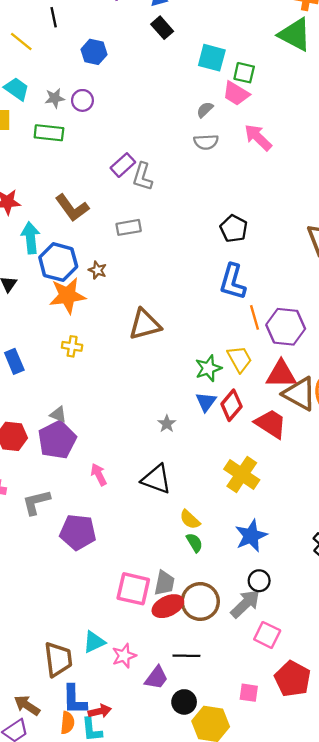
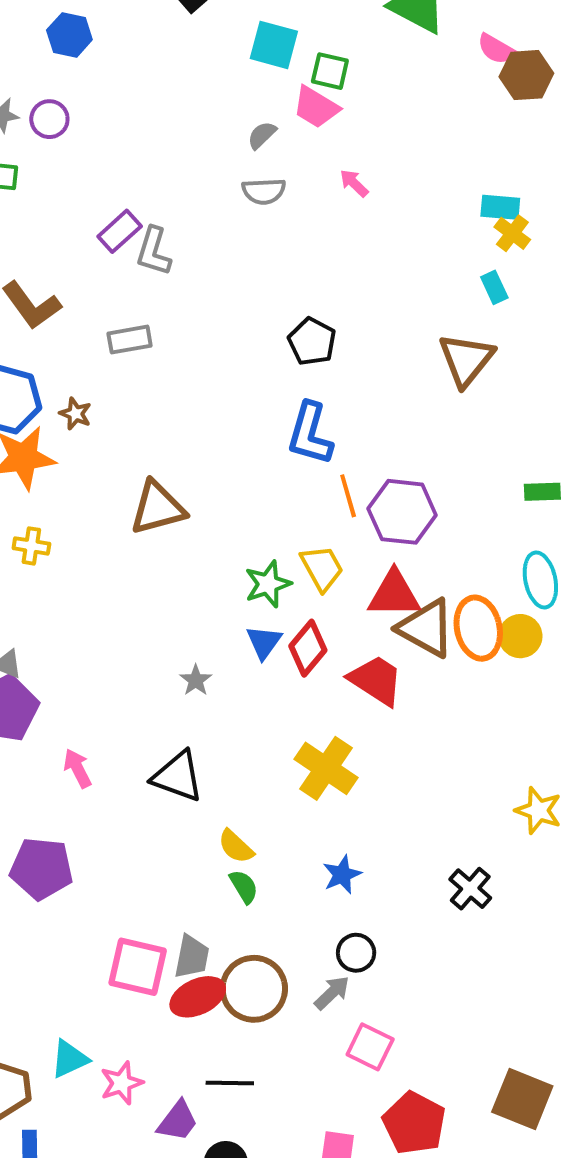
pink arrow: (258, 137) -> (354, 183), size x0.6
blue star: (251, 536) -> (342, 875), size x0.7
gray arrow: (245, 604) -> (332, 993), size x0.7

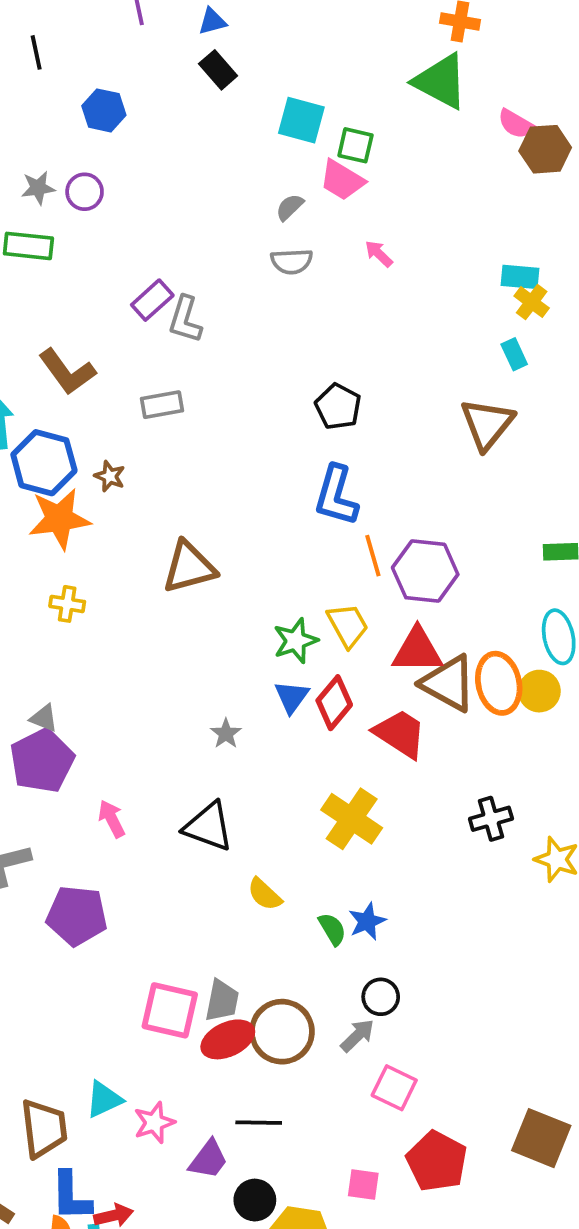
green semicircle: (244, 887) -> (332, 929), moved
black cross: (470, 889) -> (491, 819), moved, turned 33

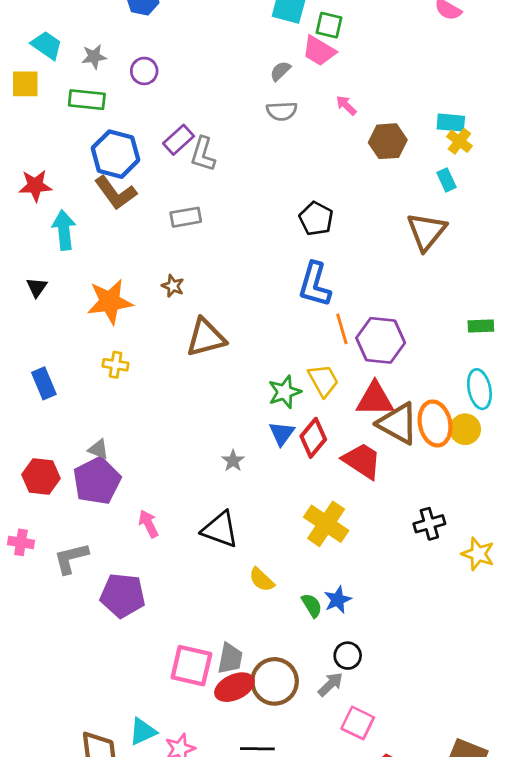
brown hexagon: (545, 149) -> (388, 141), moved
purple circle: (85, 192) -> (144, 71), moved
blue hexagon: (44, 463) -> (116, 154), moved
brown star: (110, 476) -> (173, 286), moved

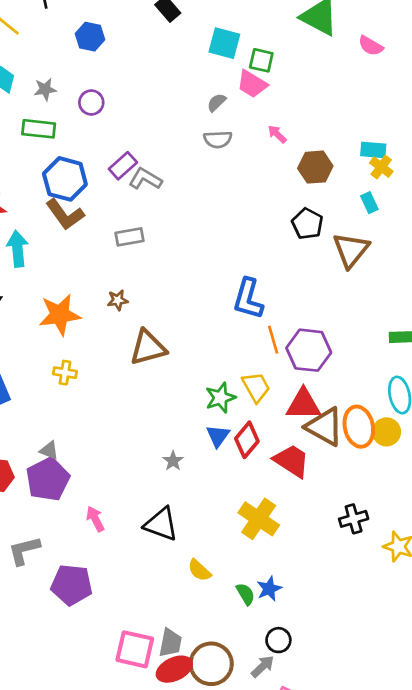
gray L-shape: (203, 154) -> (145, 179), turned 104
black pentagon: (316, 219) -> (307, 224), moved
brown star: (173, 286) -> (118, 300), turned -30

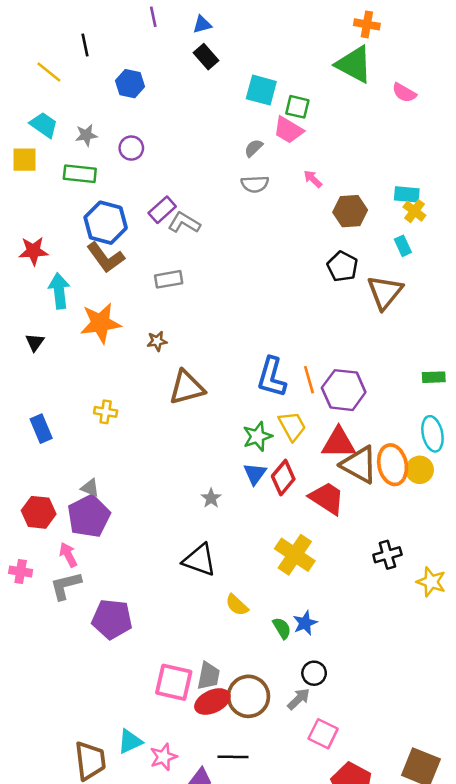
blue L-shape: (248, 299) -> (272, 377), moved
orange star: (60, 315) -> (100, 323), moved
pink arrow: (95, 519) -> (68, 555), moved

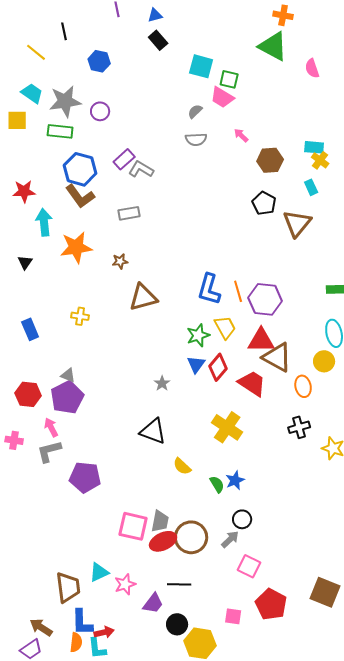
pink semicircle: (404, 93) -> (312, 68), turned 42
gray star: (86, 135) -> (65, 101), size x1.8
orange ellipse: (393, 465) -> (303, 386), moved, size x0.7

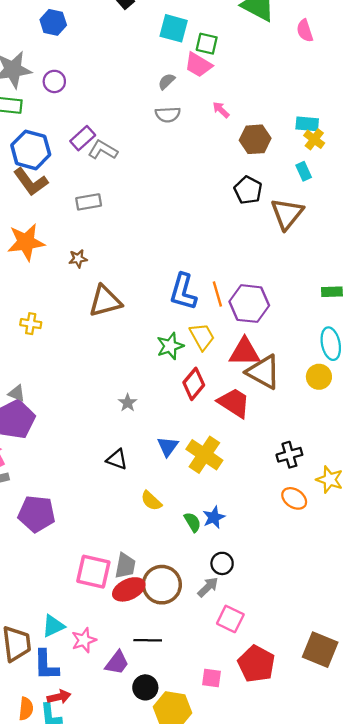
blue triangle: (196, 364) -> (168, 446), moved
orange ellipse: (303, 386) -> (294, 498), moved, turned -45
black triangle: (153, 431) -> (117, 459), size x0.7
blue L-shape: (82, 622) -> (46, 665), moved

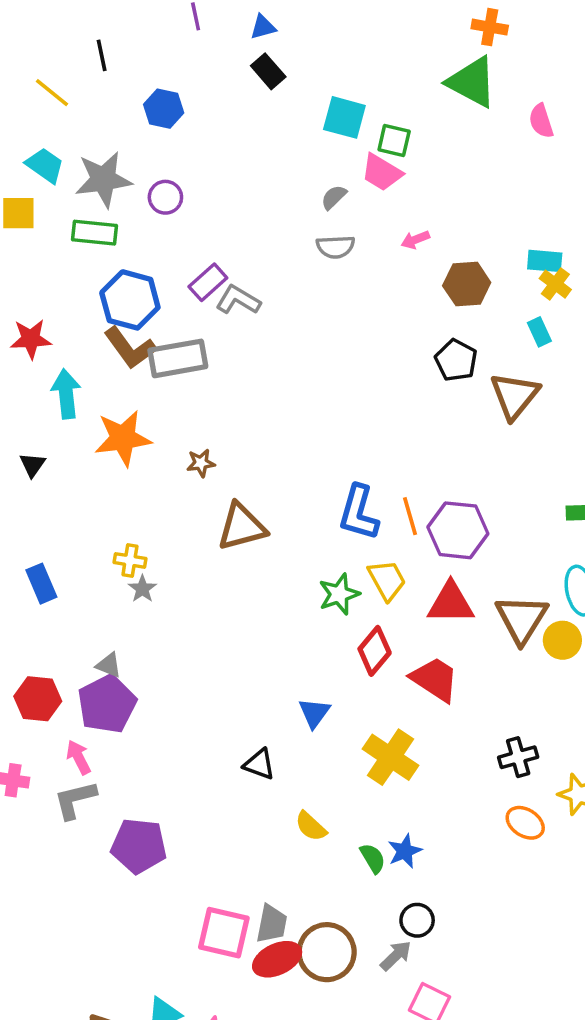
pink arrow: (221, 110) -> (415, 240), turned -66
gray rectangle: (89, 202) -> (178, 358), moved, size x1.5
brown triangle: (263, 372) -> (522, 619), moved, turned 33
gray star: (128, 403) -> (142, 589), moved
blue triangle: (168, 446) -> (314, 713), moved

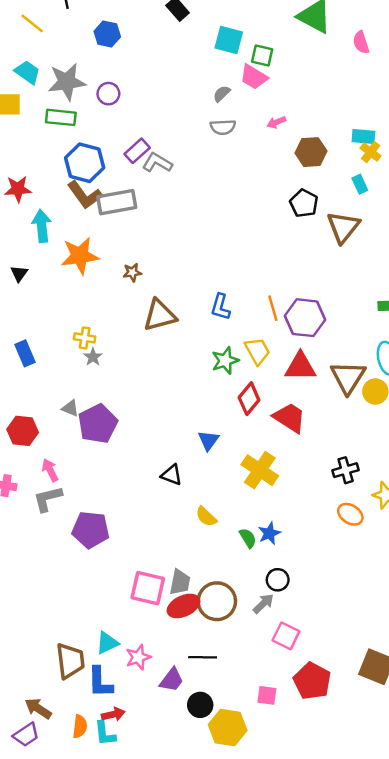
blue L-shape: (359, 513) -> (220, 307), moved, size x0.7
purple pentagon: (107, 704) -> (98, 424), moved

